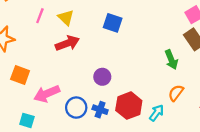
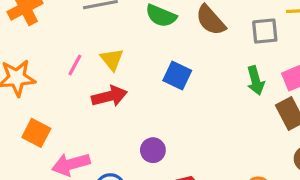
pink line: (40, 16) -> (75, 65), moved
green arrow: (171, 60) -> (256, 81), moved

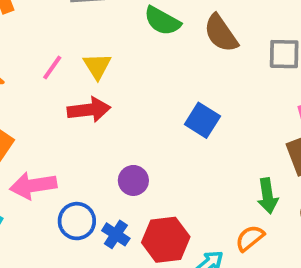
blue square: (177, 75) -> (202, 120), moved
green arrow: (256, 81) -> (268, 196), moved

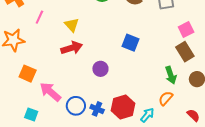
pink line: (52, 67) -> (39, 17), moved
purple circle: (133, 180) -> (100, 69), moved
pink arrow: (33, 186) -> (50, 92), turned 60

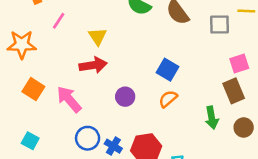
pink arrow: (50, 92) -> (69, 99), moved
orange semicircle: (166, 98) -> (168, 99), moved

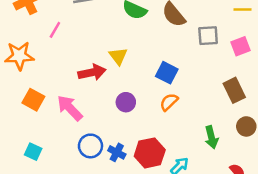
gray square: (219, 25) -> (208, 36), moved
yellow triangle: (98, 36) -> (118, 56), moved
pink square: (239, 64) -> (240, 46), moved
green arrow: (212, 118) -> (211, 137), moved

